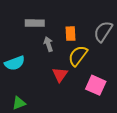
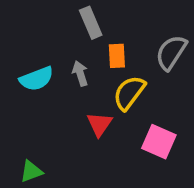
gray rectangle: (35, 23) -> (91, 23), moved, turned 66
cyan semicircle: (15, 63) -> (36, 79), moved

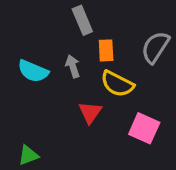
cyan semicircle: (36, 79) -> (33, 71), turned 44
yellow semicircle: (129, 93) -> (117, 84), turned -100

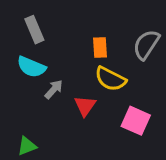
gray rectangle: (82, 20) -> (34, 30), moved
gray arrow: (73, 66) -> (54, 89), moved, turned 60

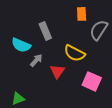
gray rectangle: (34, 30) -> (45, 31), moved
orange rectangle: (100, 48) -> (82, 14), moved

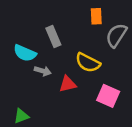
gray arrow: (36, 60) -> (43, 71), turned 64
red triangle: (57, 71) -> (68, 84), turned 42

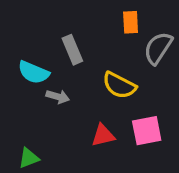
red triangle: (68, 84) -> (103, 135), moved
pink square: (108, 96) -> (147, 131), turned -35

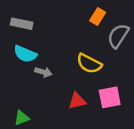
orange rectangle: (131, 22) -> (98, 16), turned 35
gray rectangle: (72, 50) -> (22, 24), moved, turned -55

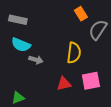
orange rectangle: (98, 16) -> (81, 14), turned -64
yellow semicircle: (89, 64) -> (74, 53), turned -110

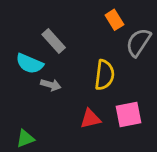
gray rectangle: (18, 20) -> (54, 41), moved, turned 36

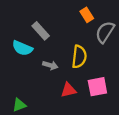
gray arrow: (51, 85) -> (50, 65), moved

